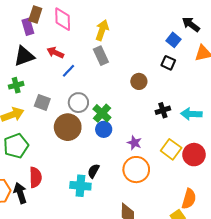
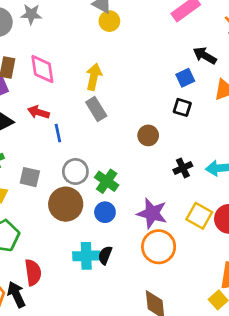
blue square: (174, 40) -> (185, 78), turned 32
blue line: (69, 71) -> (58, 133), turned -48
blue circle: (104, 129) -> (105, 212), moved
purple star: (134, 143) -> (152, 213), size x1.6
cyan cross: (80, 186) -> (86, 256), moved

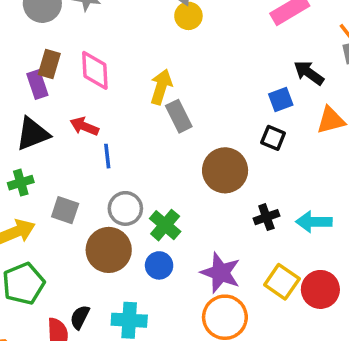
gray rectangle: (96, 109) -> (179, 116), moved
brown circle: (148, 135) -> (225, 170), size x1.6
black semicircle: (105, 255) -> (80, 317), moved

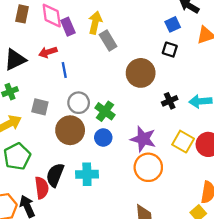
purple rectangle: (37, 85) -> (68, 27), moved
red arrow: (84, 126) -> (48, 52), turned -36
black semicircle: (80, 317) -> (55, 175), size x1.5

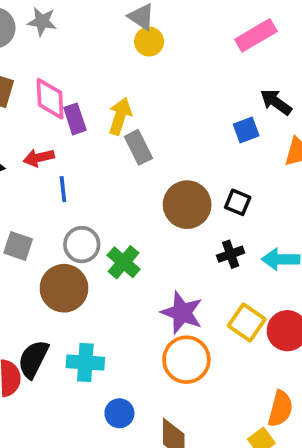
black square: (170, 50) -> (238, 202), moved
blue circle: (103, 138) -> (119, 413), moved

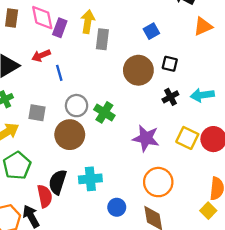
purple rectangle: (75, 119) -> (60, 28), turned 48
blue square: (246, 130) -> (151, 31), moved
gray rectangle: (138, 147) -> (102, 39), turned 42
orange circle: (186, 360) -> (158, 182), moved

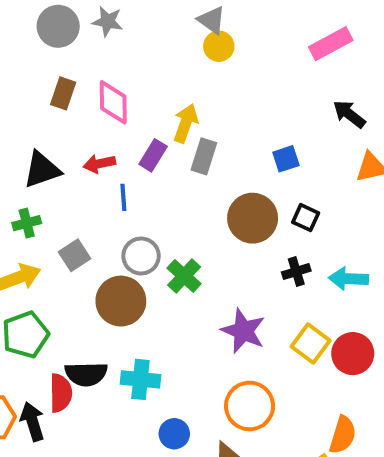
purple rectangle: (60, 28) -> (153, 155), moved
gray square: (37, 113) -> (74, 255), turned 36
black semicircle: (58, 182) -> (86, 374), turned -120

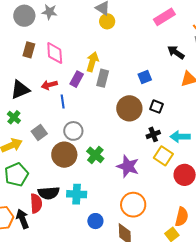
green cross: (27, 223) -> (14, 117), turned -32
green cross: (184, 276) -> (95, 155), moved
yellow square: (311, 343) -> (163, 156), moved

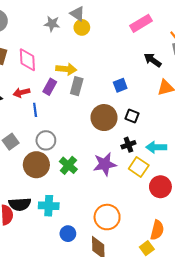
gray star: (50, 12) -> (52, 24), moved
yellow arrow: (92, 62) -> (66, 69), turned 78
purple star: (128, 166) -> (105, 164), moved, turned -30

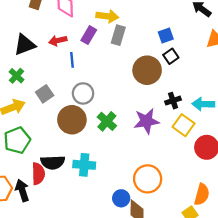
black square: (132, 116) -> (171, 56), moved, turned 32
blue circle: (68, 234) -> (121, 198), moved

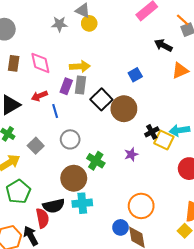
gray rectangle: (118, 35) -> (81, 85), moved
black square: (171, 56) -> (101, 99), moved, size x1.5
brown circle: (72, 120) -> (74, 178), moved
purple star: (146, 121) -> (131, 154), size x0.6
yellow square: (184, 125) -> (164, 140), moved

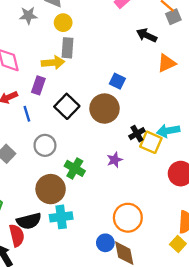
yellow circle: (89, 23) -> (63, 23), moved
blue square: (135, 75) -> (117, 81), moved, turned -32
gray rectangle: (81, 85) -> (68, 48), moved
black square: (101, 99) -> (67, 106), moved

